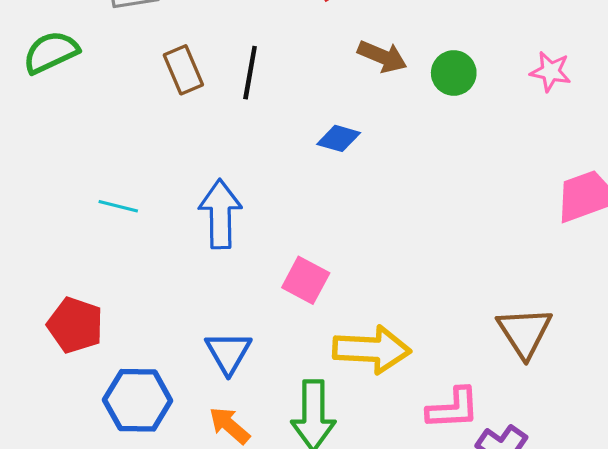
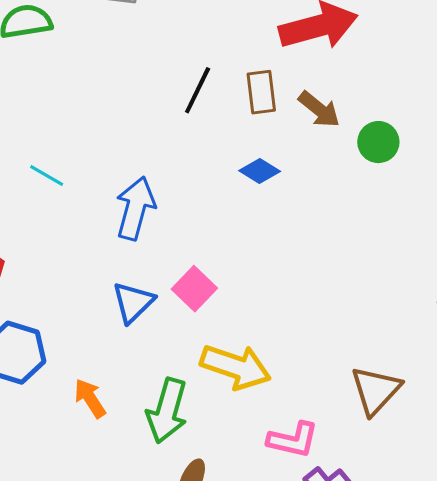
brown rectangle: (183, 70) -> (261, 92), moved
blue triangle: (228, 353) -> (133, 302), moved

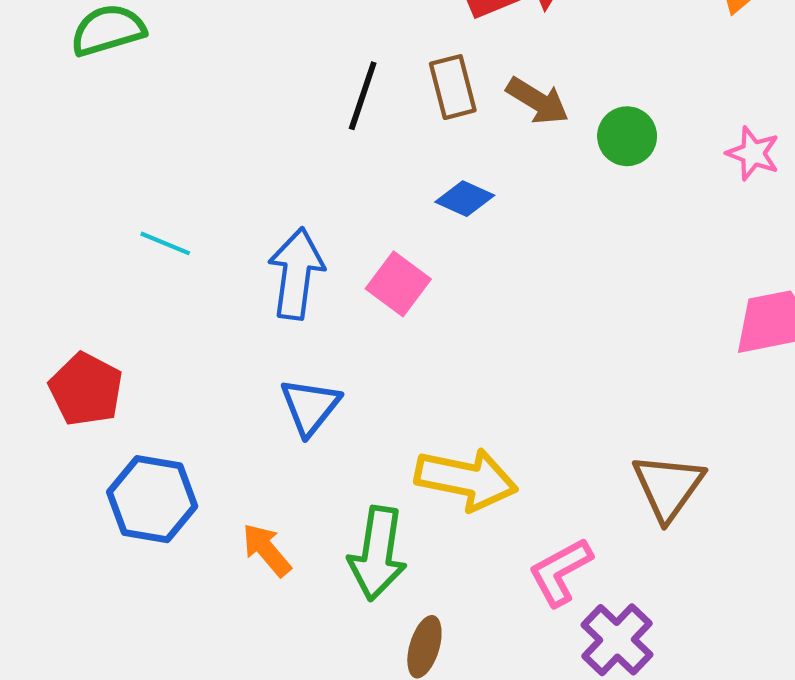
pink square: (194, 289) -> (398, 284), moved
pink L-shape: (293, 440) -> (560, 572), turned 146

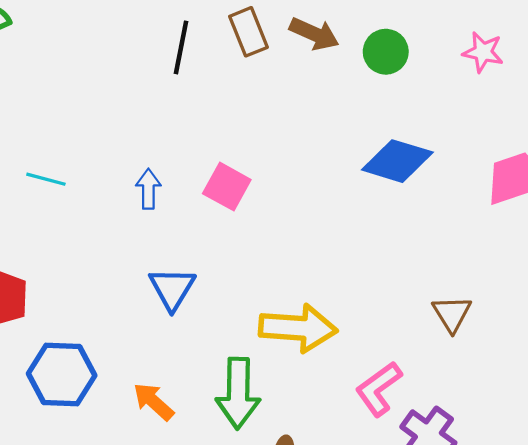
blue diamond: (465, 199) -> (397, 161), moved, size x1.6
blue arrow: (296, 274) -> (148, 189), size x0.6
brown triangle: (668, 487) -> (452, 314), size x0.7

